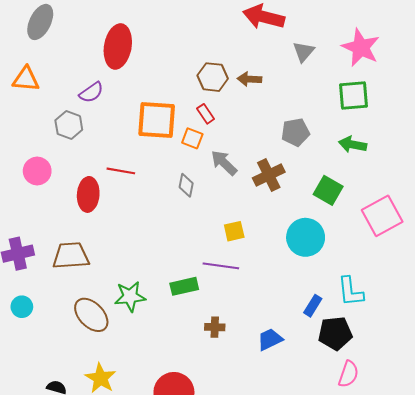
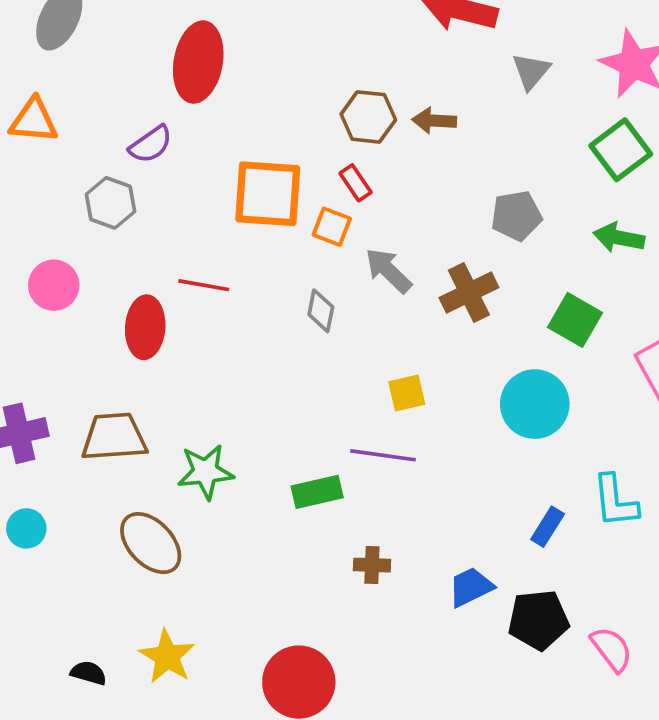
green square: (354, 95) -> (621, 150), turned -32
green star: (130, 297) -> (206, 472), moved
black pentagon: (335, 333) -> (538, 620), moved
pink semicircle: (348, 374) -> (612, 649), turned -56

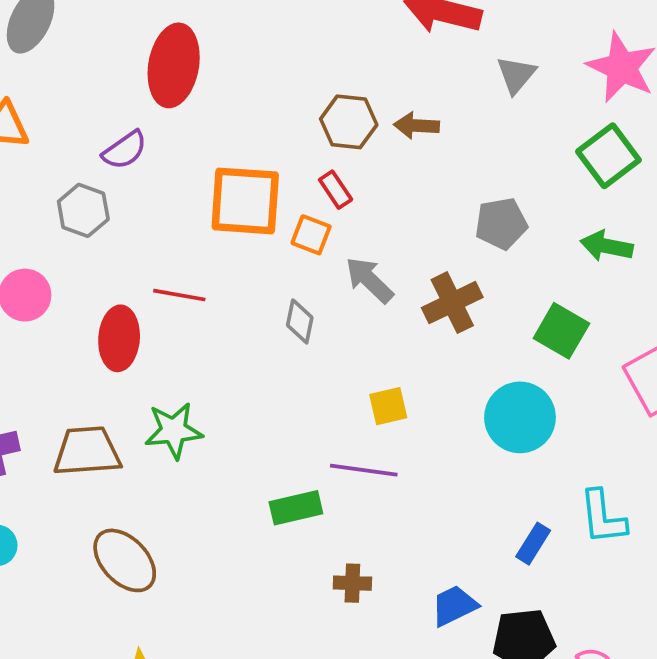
green star: (206, 472) -> (174, 431), moved

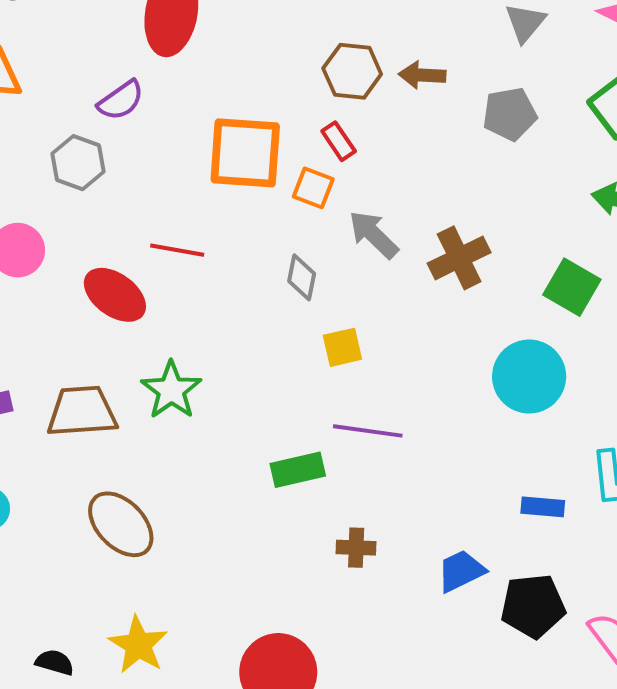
gray pentagon: (501, 224) -> (510, 114), moved
red ellipse: (119, 338) -> (115, 295), turned -58
yellow square: (388, 406) -> (342, 347), moved
green star: (174, 431) -> (171, 390), turned -30
blue rectangle: (533, 544) -> (543, 507), turned 63

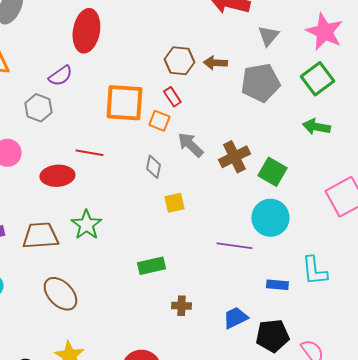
gray pentagon: (510, 114) -> (260, 83), size x1.4
green square: (572, 287) -> (272, 172), moved
red ellipse: (115, 295) -> (57, 176), turned -40
purple line: (368, 431) -> (234, 246), moved

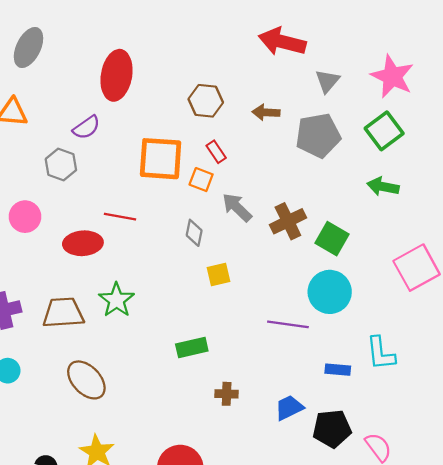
brown hexagon: (179, 61) -> (206, 101), moved

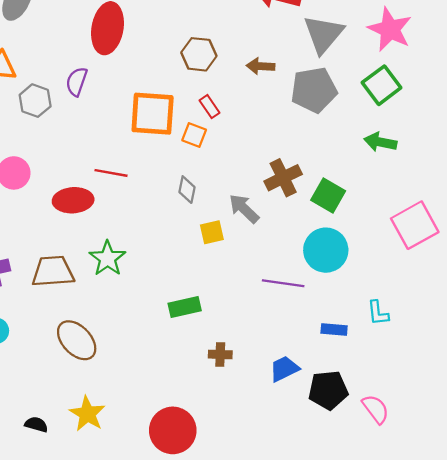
gray triangle: (327, 81) -> (323, 34), size x1.6
purple semicircle: (86, 127) -> (77, 82), turned 144
gray hexagon: (61, 164) -> (35, 101), moved
gray arrow: (237, 207) -> (244, 209), moved
cyan L-shape: (381, 353) -> (378, 313), size x0.7

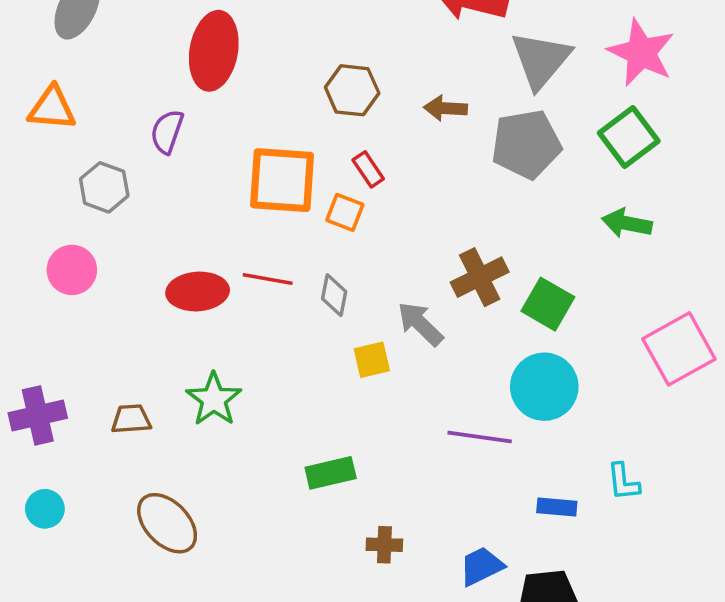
gray hexagon: (35, 101) -> (104, 187), moved
red line: (111, 173) -> (268, 279), moved
red ellipse: (73, 200) -> (198, 291), moved
brown trapezoid: (53, 271) -> (131, 419), size x0.6

